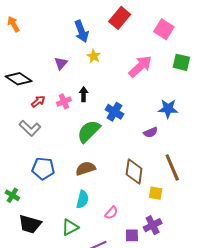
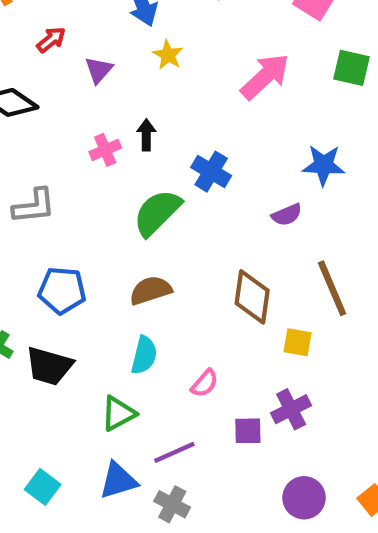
red arrow: (38, 101) -> (51, 40), moved
gray L-shape: (30, 128) -> (34, 206), turned -50
black trapezoid: (30, 224) -> (49, 366), moved

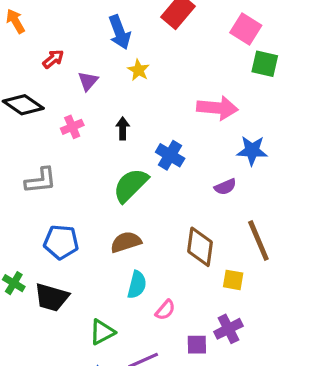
green square: (352, 68) -> (265, 64), moved
pink arrow: (265, 76) -> (217, 108), moved, turned 48
pink cross: (105, 150) -> (72, 127), moved
cyan semicircle: (144, 355) -> (137, 285), moved

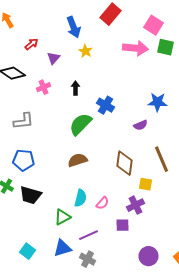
pink arrow: (217, 108) -> (136, 48), moved
blue pentagon: (61, 242) -> (24, 160), moved
cyan semicircle: (137, 285) -> (80, 198), moved
purple cross: (228, 329) -> (136, 205), moved

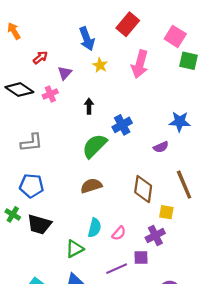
pink arrow: (136, 48) -> (140, 64), moved, turned 100
pink cross: (44, 87) -> (50, 94), moved
blue cross: (106, 105) -> (122, 125), turned 30
purple line: (88, 235) -> (117, 269), moved

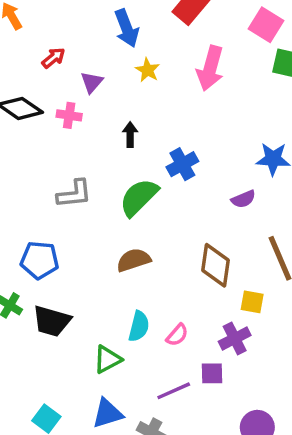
pink cross: (50, 94) -> (69, 115), turned 32
gray L-shape: (32, 143) -> (74, 194), moved

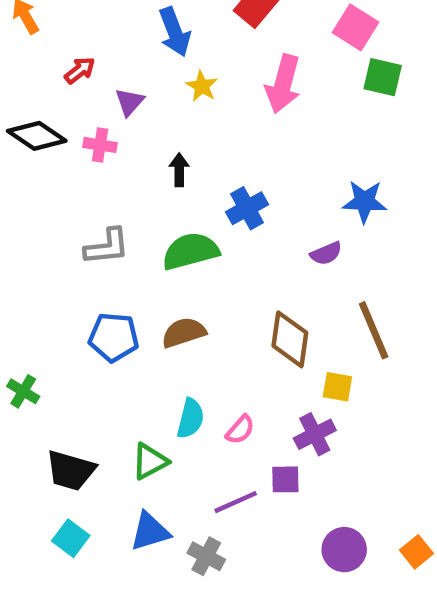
green semicircle: (139, 197) -> (190, 251), turned 30
blue pentagon: (39, 260) -> (114, 337), moved
black trapezoid: (52, 321) -> (71, 470), moved

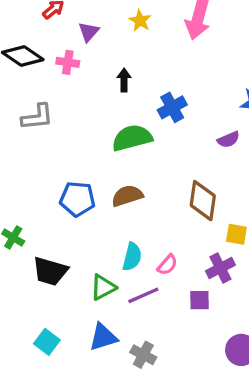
gray L-shape: (107, 247) -> (37, 117), moved
black trapezoid: (71, 470) -> (50, 271), moved
purple line: (236, 502) -> (143, 295), moved

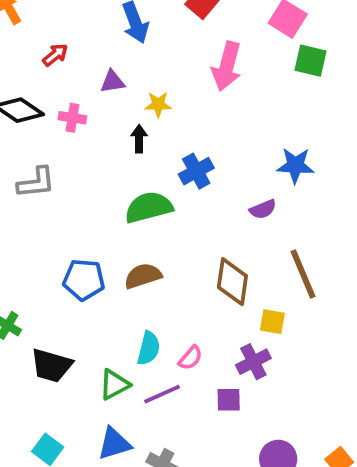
yellow star: (140, 21) -> (158, 104), moved, turned -30
purple triangle: (89, 32) -> (112, 82), moved, turned 40

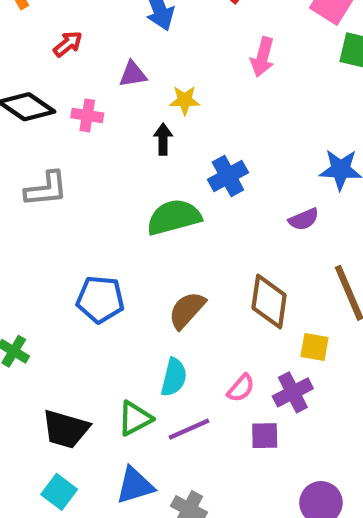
pink arrow: (227, 66) -> (263, 57), size x0.7
brown semicircle: (143, 276) -> (187, 310), moved, turned -30
pink semicircle: (191, 358) -> (241, 388), moved
black trapezoid: (51, 365) -> (66, 429), moved

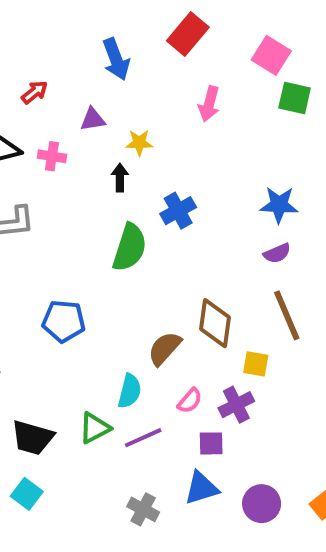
green semicircle: (174, 217) -> (130, 247), turned 123
purple semicircle: (304, 219) -> (277, 253), moved
brown semicircle: (187, 310) -> (165, 348), moved
blue triangle: (135, 485) -> (201, 488), moved

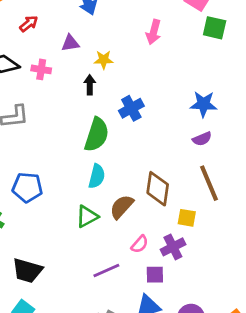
blue pentagon: (64, 321) -> (27, 187), moved
cyan semicircle: (130, 391) -> (97, 176), moved
green triangle: (95, 428) -> (87, 216), moved

